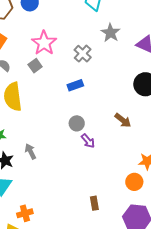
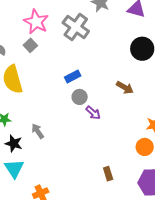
gray cross: (83, 54) -> (76, 27), size x1.5
blue rectangle: (75, 85) -> (73, 77), moved

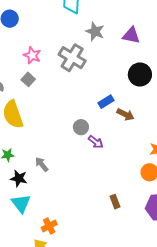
pink star: (36, 22) -> (32, 55), size x0.7
blue rectangle: (73, 77) -> (106, 102), moved

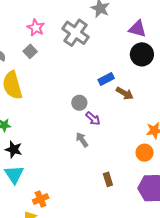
purple triangle: (131, 35) -> (137, 29), moved
gray arrow: (42, 164) -> (82, 140), moved

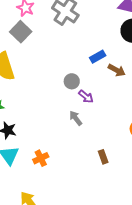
gray square: (30, 51) -> (21, 32), size x1.5
orange cross: (41, 199) -> (41, 158), moved

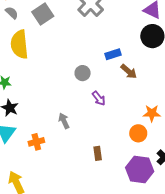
purple arrow: (86, 97) -> (99, 98), moved
gray arrow: (76, 118) -> (64, 121), moved

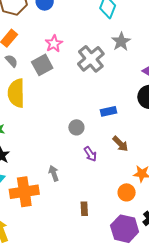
brown arrow: (129, 71) -> (120, 144), moved
orange cross: (36, 142) -> (24, 192), size x1.8

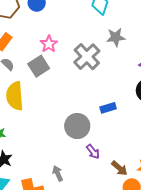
gray star: (121, 42) -> (116, 37), turned 30
gray circle: (76, 127) -> (77, 126), size x1.6
brown arrow: (120, 144) -> (119, 168), moved

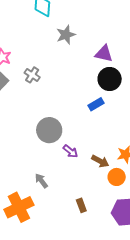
gray cross: (87, 57) -> (32, 75), moved, size x0.6
blue rectangle: (108, 108) -> (96, 104), moved

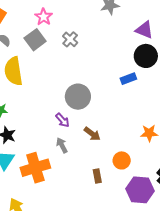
purple arrow: (70, 151) -> (62, 120), moved
brown arrow: (100, 161) -> (92, 134), moved
orange circle: (117, 177) -> (122, 160), moved

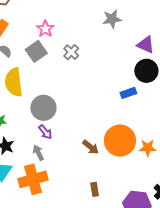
gray circle: (78, 97) -> (43, 108), moved
purple arrow: (62, 120) -> (45, 132), moved
gray arrow: (62, 145) -> (38, 153), moved
orange circle: (122, 160) -> (120, 141), moved, size x1.8

